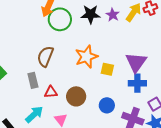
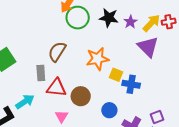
purple triangle: (136, 62) -> (148, 47), moved, turned -30
blue cross: (137, 83) -> (131, 84), moved
red triangle: (51, 92) -> (56, 88), size x1.5
cyan arrow: (34, 114) -> (25, 102), moved

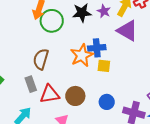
blue cross: (131, 84) -> (97, 48), moved

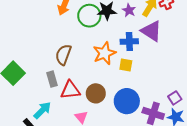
green circle: (52, 21) -> (89, 16), moved
blue cross: (97, 48) -> (129, 41), moved
blue circle: (107, 102) -> (127, 101), size x1.6

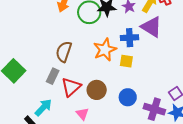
gray rectangle: (52, 79) -> (53, 76), turned 42
red triangle: (70, 90) -> (71, 87), turned -35
blue circle: (127, 101) -> (128, 97), size x0.7

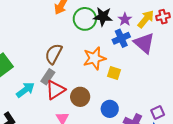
blue cross: (130, 38) -> (121, 38), moved, turned -30
gray rectangle: (53, 76) -> (48, 77), moved
cyan arrow: (43, 107) -> (25, 90), moved

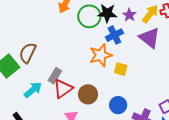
blue cross: (121, 38) -> (114, 35), moved
brown semicircle: (54, 54) -> (28, 53), moved

